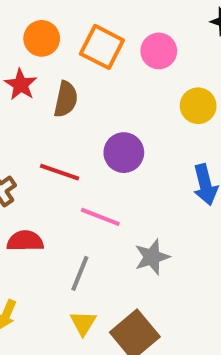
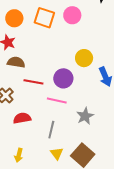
brown semicircle: (66, 99) -> (16, 62), moved, turned -84
yellow circle: (198, 106) -> (84, 58), moved
purple circle: (124, 153) -> (63, 78), moved

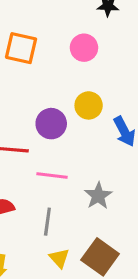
pink circle: (72, 15) -> (84, 48), moved
purple circle: (63, 78) -> (51, 124), moved

